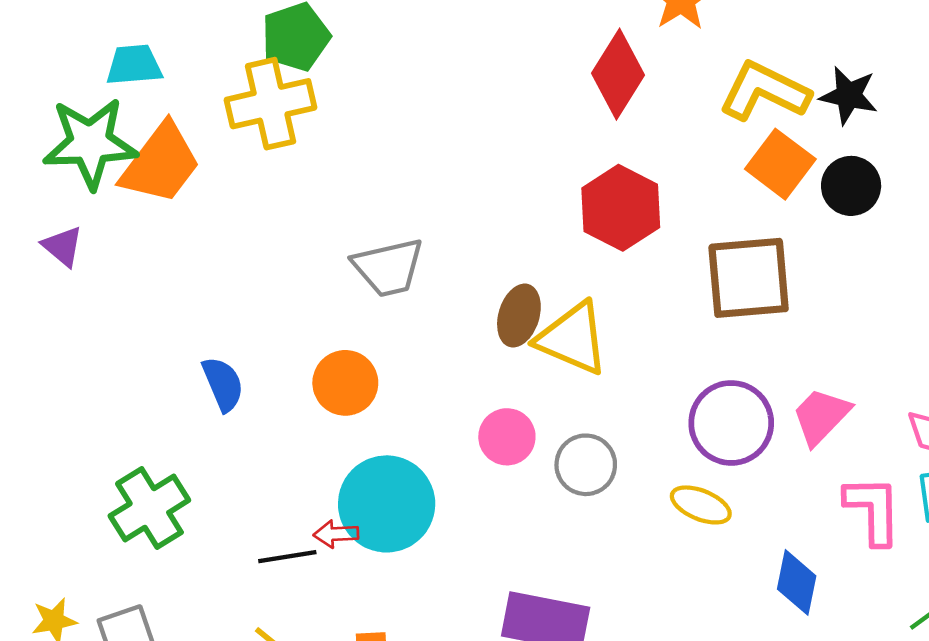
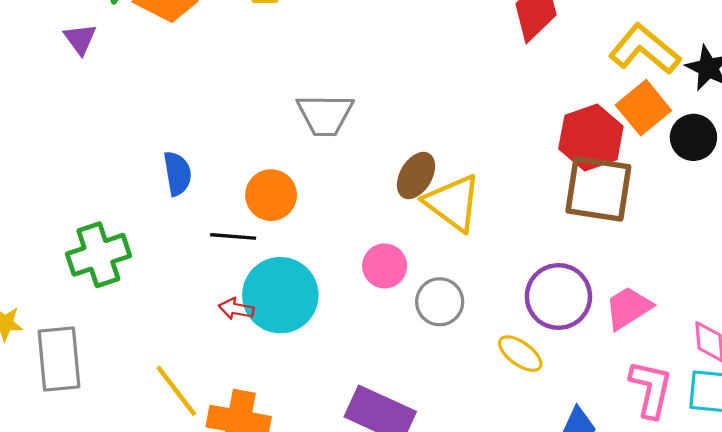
red hexagon: (621, 208) -> (591, 137), moved
black line: (287, 557) -> (233, 236), moved

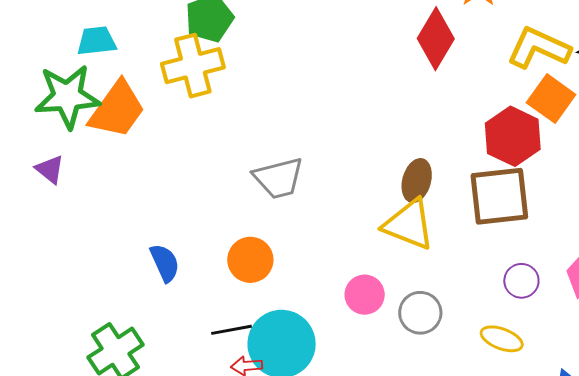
brown ellipse: (416, 176) -> (417, 181), moved
brown square: (598, 189) -> (499, 196), moved
black line: (233, 236) -> (232, 330), moved
purple circle: (558, 296) -> (521, 281), size x0.6

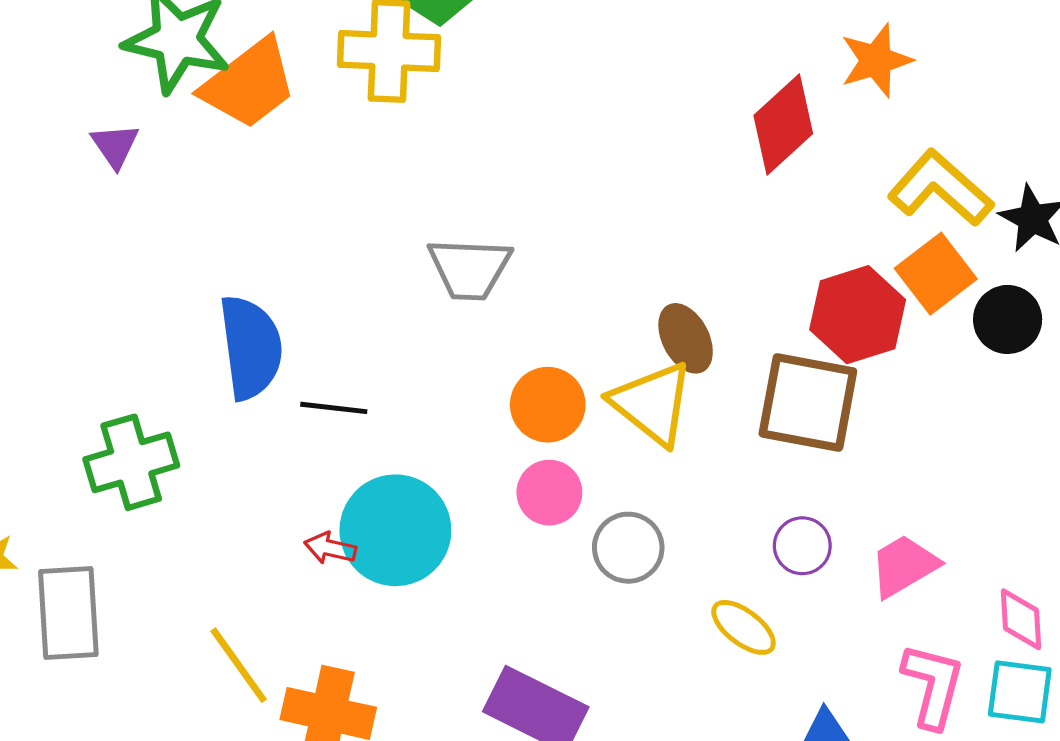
brown ellipse: (417, 181) -> (686, 338), turned -60
orange circle: (250, 260) -> (548, 405), moved
blue semicircle: (165, 263) -> (251, 347), size x1.6
black line: (232, 330) -> (334, 408), moved

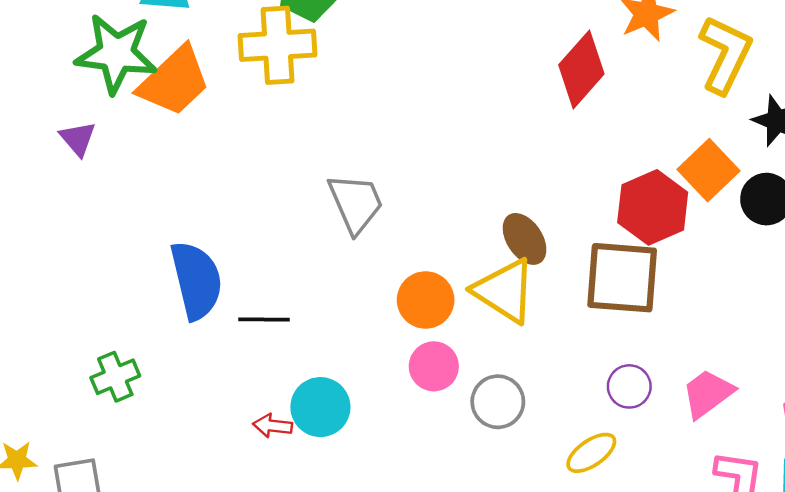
yellow L-shape: (940, 188) -> (725, 54), moved, turned 80
gray trapezoid: (470, 269) -> (356, 203), turned -110
green cross: (131, 462) -> (115, 377), size x0.7
cyan circle: (395, 530) -> (320, 407), size x0.7
yellow ellipse: (744, 627) -> (591, 453), turned -66

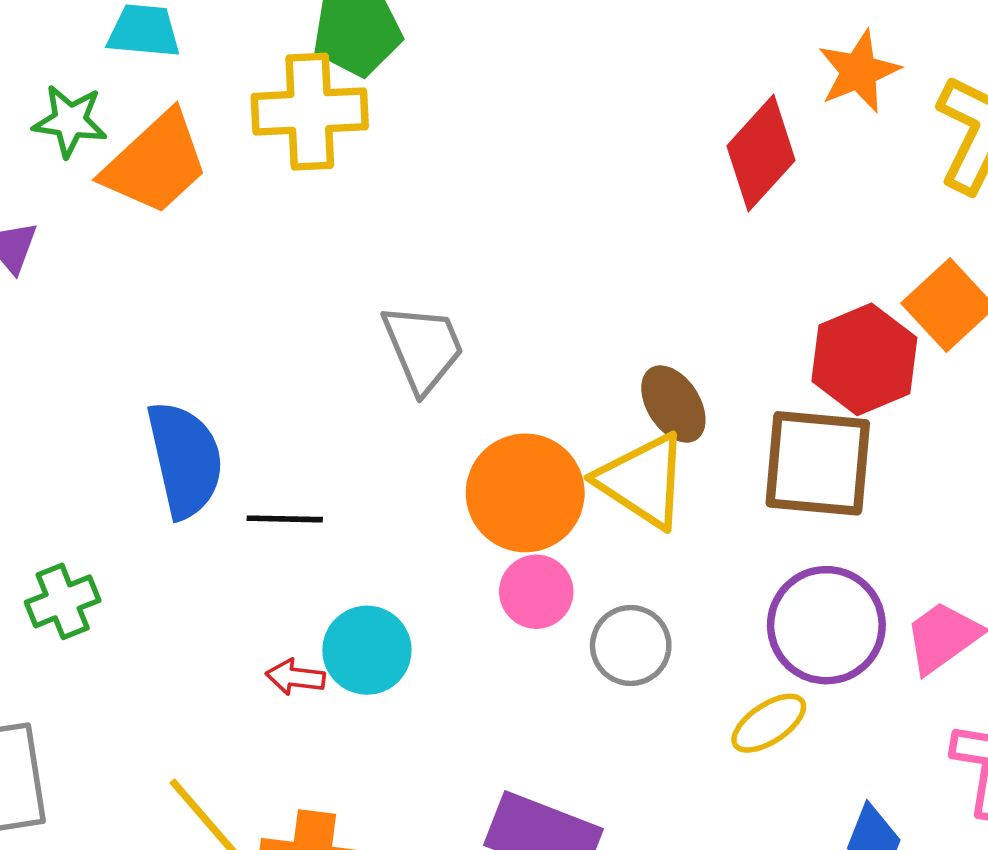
green star: (116, 53) -> (70, 121), size x0.6
orange circle: (426, 300) -> (525, 493), size x1.4
purple circle: (629, 386) -> (826, 625), size x1.8

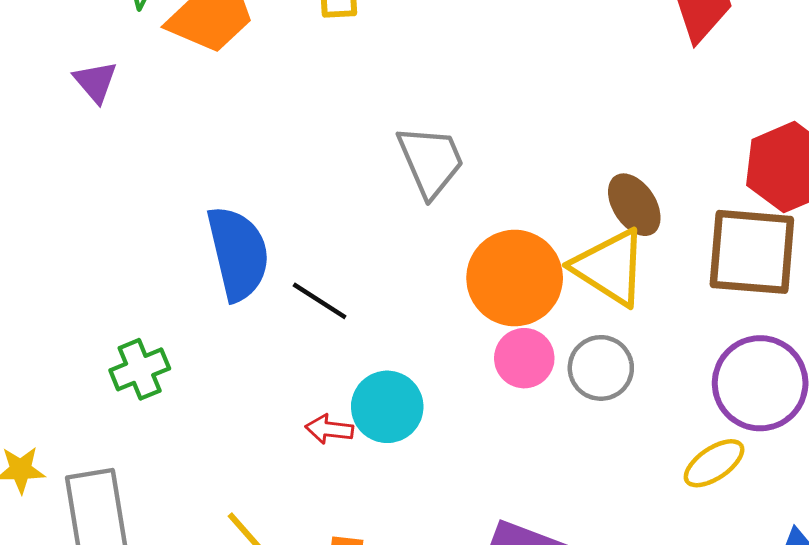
black line: (285, 519) -> (320, 301), turned 32
gray circle: (631, 645) -> (601, 368), moved

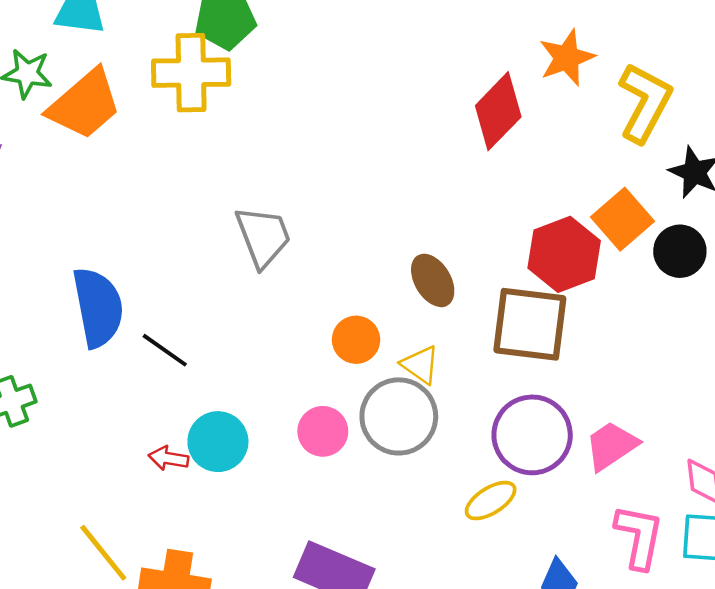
yellow triangle: (610, 267) -> (420, 365), moved, size x0.6
orange circle: (515, 278) -> (356, 340), moved, size x0.6
pink circle: (524, 358) -> (323, 431), moved
gray circle: (601, 368) -> (399, 416), size x1.4

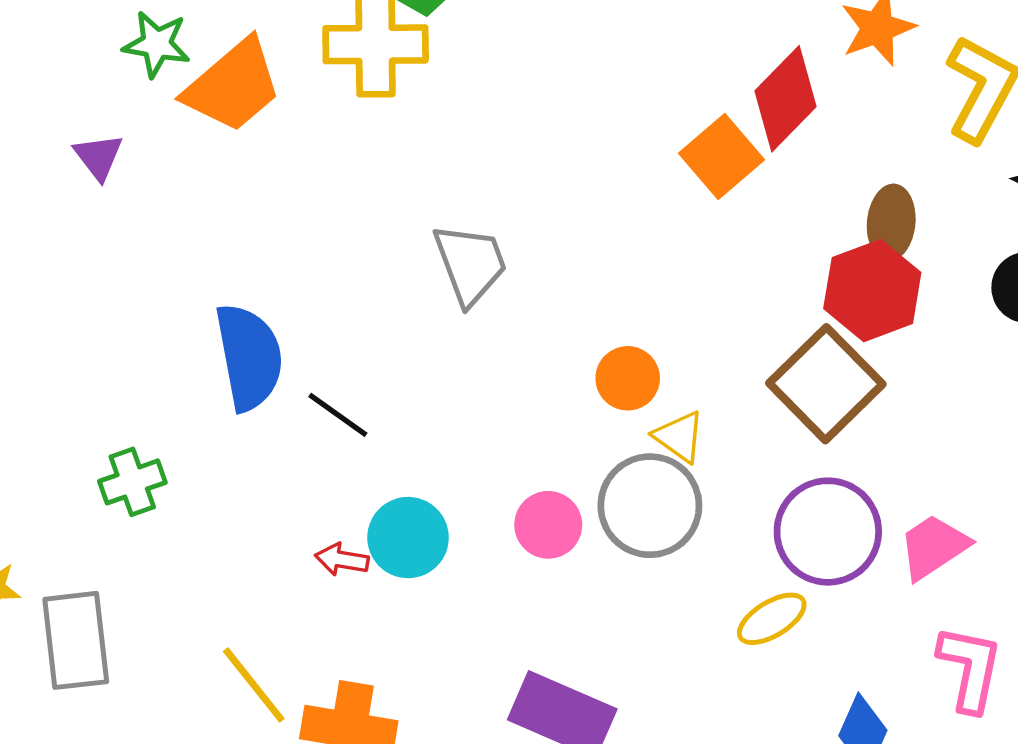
orange square: (623, 219) -> (722, 156), moved
brown ellipse: (433, 280) -> (891, 222), moved, turned 36
brown square: (530, 324) -> (826, 384), turned 38
orange circle: (356, 340) -> (628, 378), moved

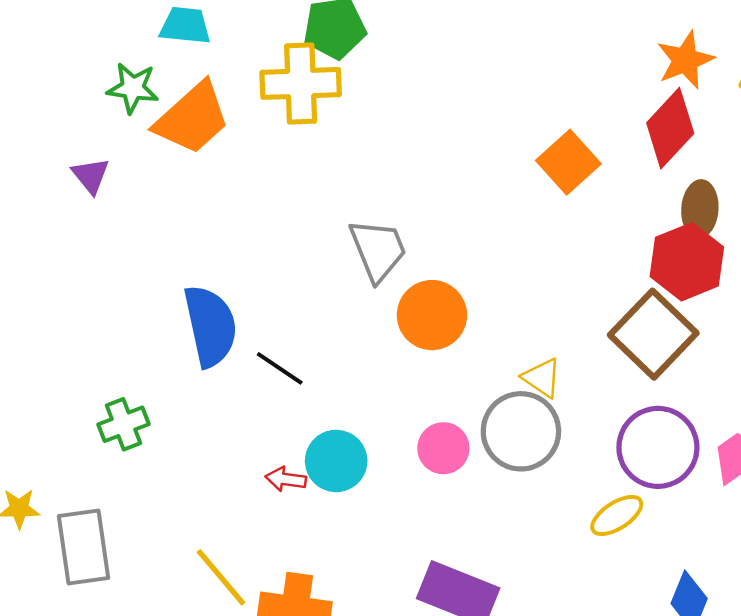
red diamond: (786, 99) -> (670, 128), moved
orange circle: (628, 378) -> (432, 315), moved, size x1.4

